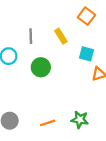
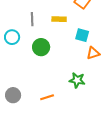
yellow rectangle: (61, 36) -> (59, 19), turned -56
green star: (80, 120) -> (77, 80), moved

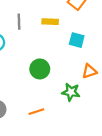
green circle: (41, 47) -> (40, 69), moved
orange triangle: (93, 53) -> (89, 71), moved

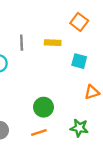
green circle: (40, 69) -> (44, 107), moved
green star: (71, 92) -> (79, 128), moved

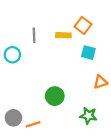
orange square: (79, 22) -> (83, 25), moved
orange line: (39, 132) -> (33, 124), moved

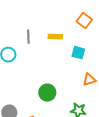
orange square: (83, 25) -> (84, 21), moved

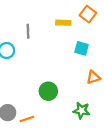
yellow rectangle: (55, 37) -> (63, 23), moved

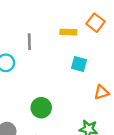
cyan square: (82, 48) -> (79, 64), moved
green circle: (48, 91) -> (41, 108), moved

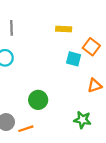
orange square: (96, 23) -> (91, 47), moved
gray line: (29, 42) -> (12, 28), moved

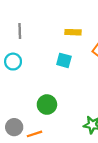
cyan square: (74, 59) -> (64, 60), moved

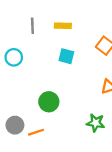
gray line: (20, 31) -> (32, 26), moved
yellow rectangle: (73, 32) -> (63, 26), moved

